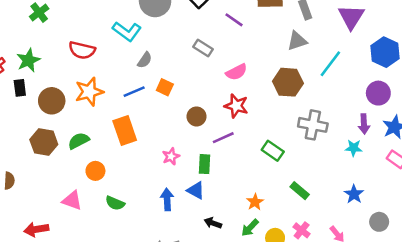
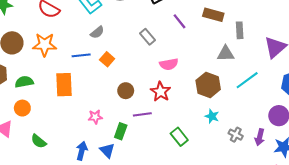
gray cross: (313, 125) -> (236, 135), moved, size x0.6
cyan star: (354, 148) -> (212, 116), moved
orange circle: (95, 171) -> (22, 108), moved

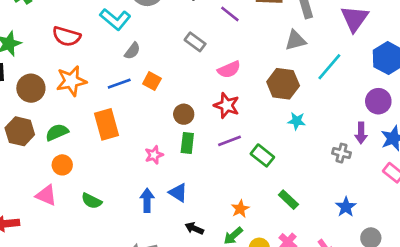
purple line: (142, 114) -> (229, 141), moved
green rectangle: (121, 131) -> (187, 143), moved
gray cross: (236, 135) -> (342, 153), moved

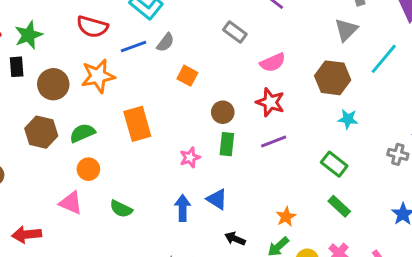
gray triangle: (295, 40) -> (346, 30), turned -30
blue line: (119, 84) -> (134, 47), moved
green rectangle: (262, 155) -> (334, 164), moved

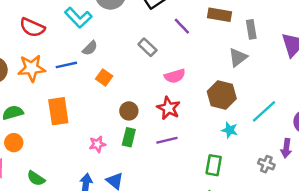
blue line: (134, 47) -> (66, 65), moved
cyan line: (384, 59) -> (264, 111), moved
green rectangle: (334, 164) -> (214, 165), turned 54

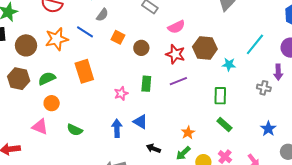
blue line: (66, 65) -> (85, 32), turned 54
brown hexagon: (222, 95) -> (205, 48), moved
brown circle: (129, 111) -> (141, 48), moved

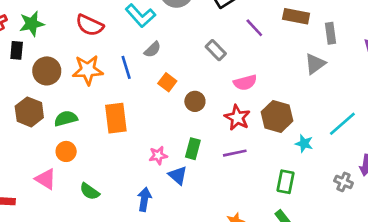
blue line: (85, 32) -> (126, 67), turned 30
blue triangle: (140, 122) -> (178, 175), moved

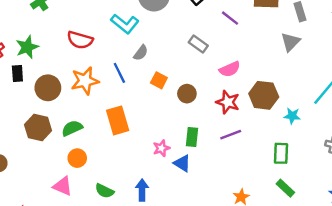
blue arrow: (144, 199) -> (142, 190), moved

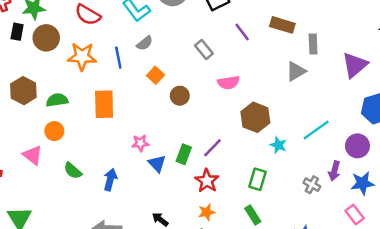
brown circle: (48, 88) -> (46, 38), moved
red star: (228, 102) -> (207, 181), moved
purple line: (231, 135) -> (212, 148), turned -40
green rectangle: (192, 137) -> (184, 154), moved

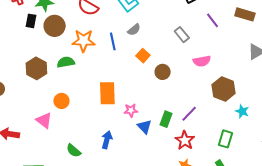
green semicircle: (57, 100) -> (66, 62), moved
orange rectangle: (104, 104) -> (107, 93), moved
green semicircle: (73, 171) -> (74, 151), moved

